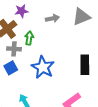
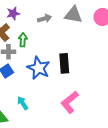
gray triangle: (81, 17) -> (73, 15), turned 36
black rectangle: (85, 65) -> (64, 63), moved

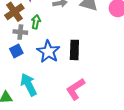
cyan arrow: (23, 103) -> (29, 85), size x1.6

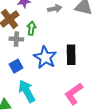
blue square: (16, 51) -> (16, 66), moved

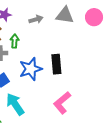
blue star: (45, 57) -> (31, 69), turned 30

